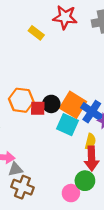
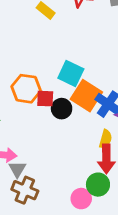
black circle: (51, 104) -> (62, 109), moved
cyan square: (68, 125) -> (71, 74), moved
gray triangle: (16, 169) -> (17, 169), turned -49

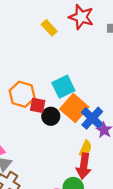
cyan square: (71, 74) -> (63, 87), turned 30

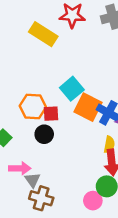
yellow rectangle: (49, 28) -> (43, 34), size x1.6
black circle: (51, 116) -> (44, 134), moved

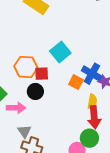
orange square: (88, 107) -> (76, 82), moved, size x0.6
pink arrow: (20, 168) -> (16, 108), moved

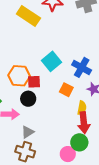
blue cross: (92, 74) -> (82, 67), moved
gray triangle: (24, 131) -> (28, 132), moved, turned 32

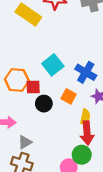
black circle: (28, 99) -> (44, 104), moved

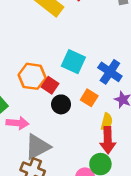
cyan square: (53, 65) -> (73, 62), turned -30
red square: (33, 87) -> (50, 85), turned 32
gray triangle: (25, 142) -> (37, 147), size x1.6

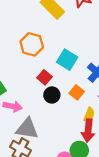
orange hexagon: (32, 76) -> (32, 44), moved
gray triangle: (37, 147) -> (27, 129), turned 30

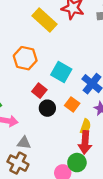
gray triangle: (27, 129) -> (24, 143), size x0.6

